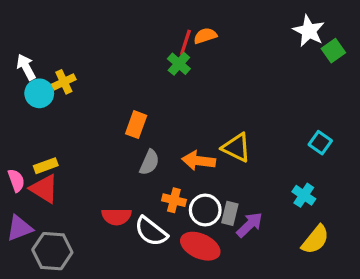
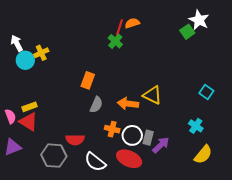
green square: (333, 51) -> (187, 32), moved
white semicircle: (151, 231) -> (95, 162), moved
gray hexagon: (52, 251) -> (54, 156), moved

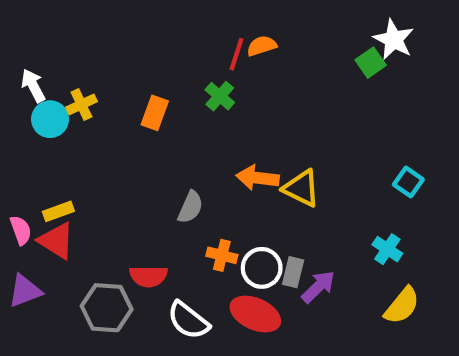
green cross: (115, 41) -> (220, 96), moved
orange rectangle: (88, 80) -> (155, 113), moved
orange arrow: (128, 104) -> (257, 178), moved

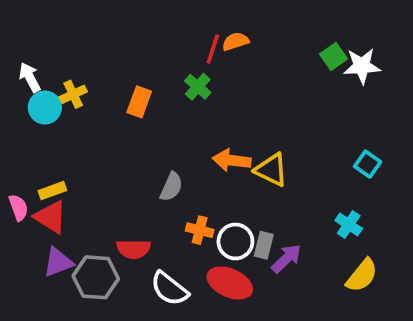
white star: (394, 40) -> (362, 66), moved, turned -30
purple triangle: (25, 291) -> (58, 262), moved

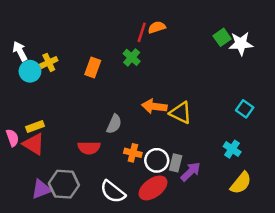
red semicircle: (134, 249) -> (89, 148), moved
purple triangle: (58, 262) -> (41, 189), moved
red ellipse: (230, 283) -> (153, 188), turned -60

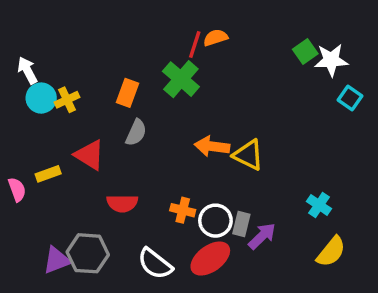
green cross: (132, 57) -> (181, 79), size x1.5
yellow cross: (49, 62) -> (67, 100), moved
cyan square: (245, 109) -> (350, 98), moved
gray semicircle: (114, 124) -> (136, 133), moved
red triangle: (34, 144) -> (89, 155), moved

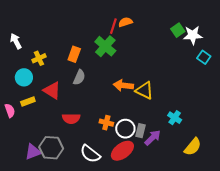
cyan circle: (41, 98) -> (24, 77), moved
cyan cross: (319, 205) -> (175, 118), moved

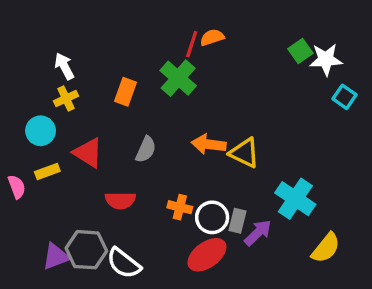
white arrow: (16, 41) -> (64, 66), moved
gray semicircle: (79, 77) -> (146, 149), moved
cyan cross: (175, 118) -> (295, 199), size x1.6
white semicircle: (90, 154) -> (124, 263), moved

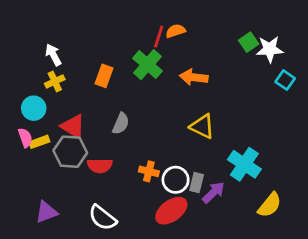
orange arrow: (209, 144) -> (194, 77), moved
pink semicircle: (17, 187) -> (25, 138), moved
gray hexagon: (86, 250) -> (70, 152), moved

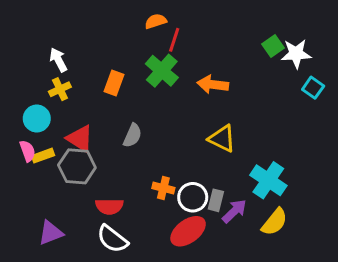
orange semicircle: (176, 31) -> (156, 21), moved
red semicircle: (100, 166) -> (109, 207), moved
yellow semicircle: (270, 205) -> (275, 222), moved

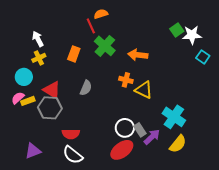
red line: (174, 40) -> (91, 26), moved, turned -42
pink semicircle: (27, 151) -> (18, 98), turned -112
orange cross: (163, 188) -> (126, 80), moved
gray rectangle: (216, 200) -> (140, 130), turned -48

